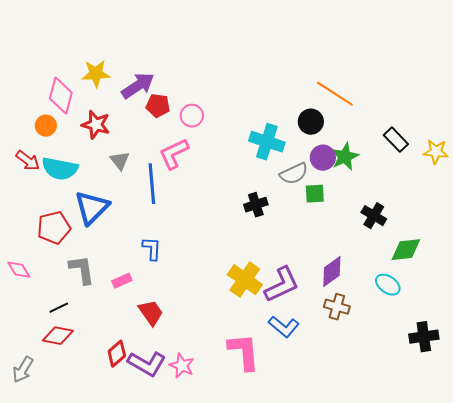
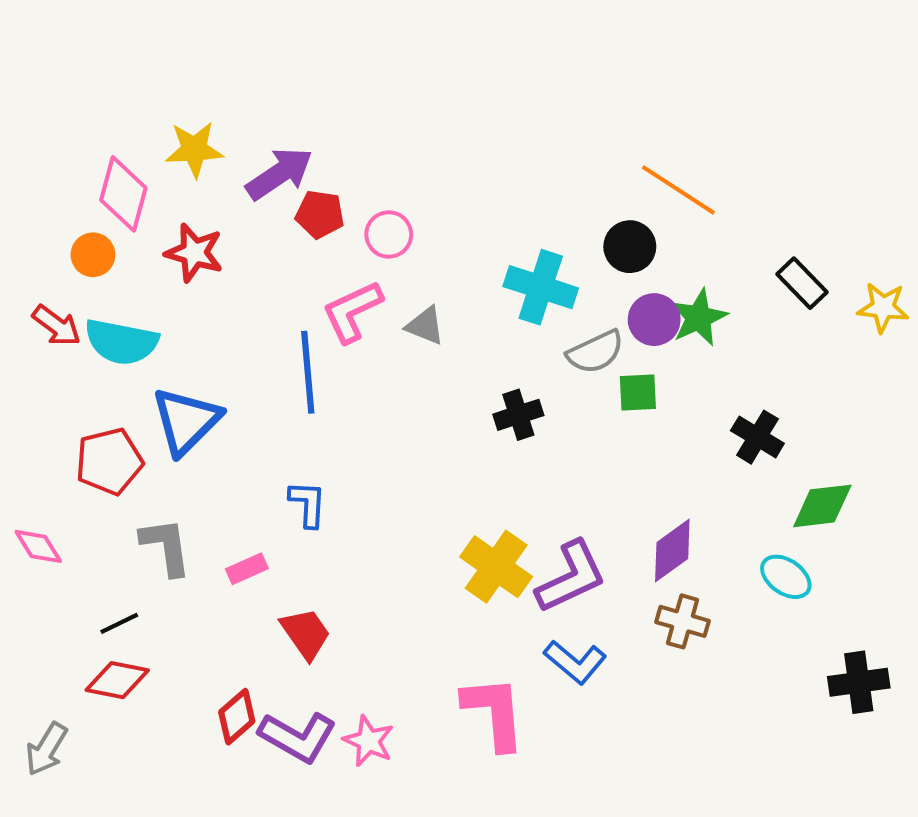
gray triangle: (120, 161) -> (425, 326), moved, turned -30

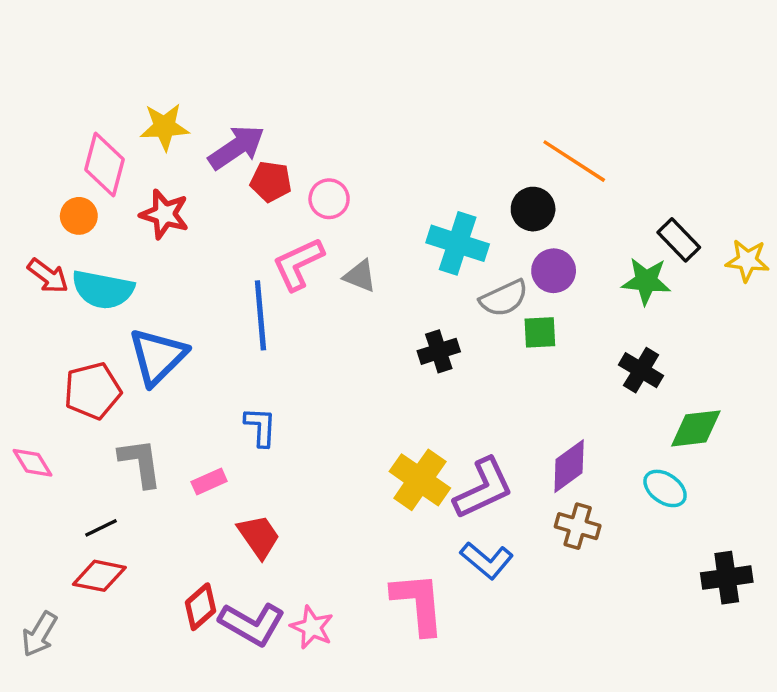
green star: (699, 318) -> (646, 281), moved, turned 30

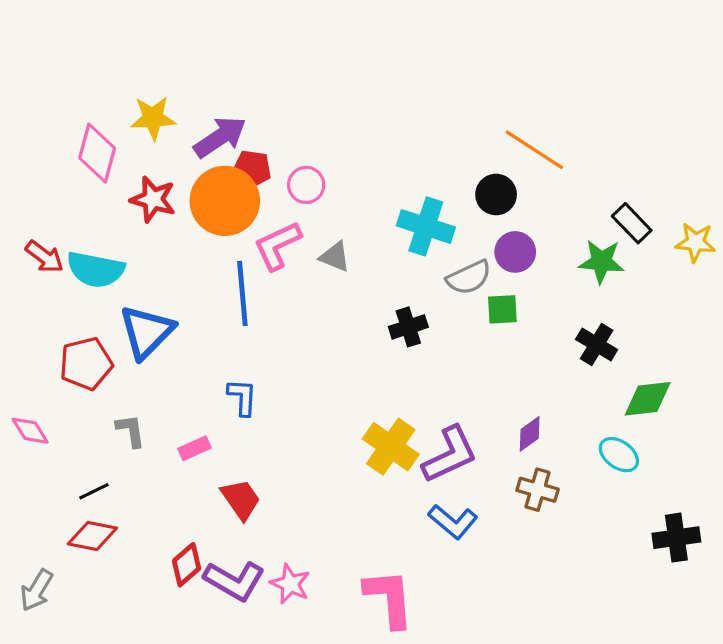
orange circle: (79, 216) -> (225, 201), moved, size x2.0
gray L-shape: (141, 463) -> (131, 431), size x0.7
purple diamond: (569, 466) -> (530, 434), size x0.7
pink L-shape: (418, 603) -> (389, 598), moved

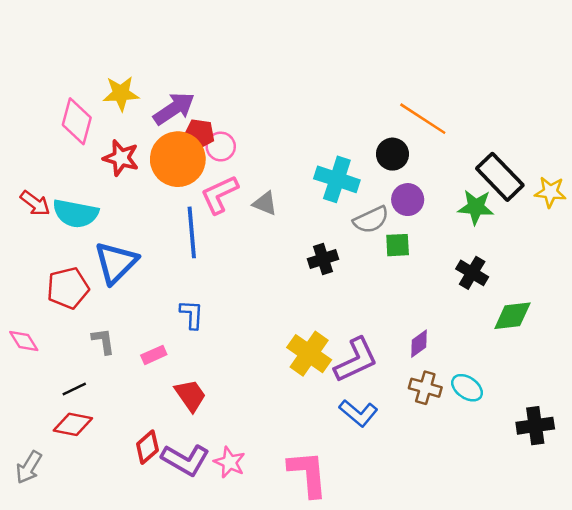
pink circle: (306, 185) -> (221, 147), moved
black rectangle: (632, 223) -> (500, 177), size x1.5
cyan ellipse: (619, 455) -> (467, 388), moved

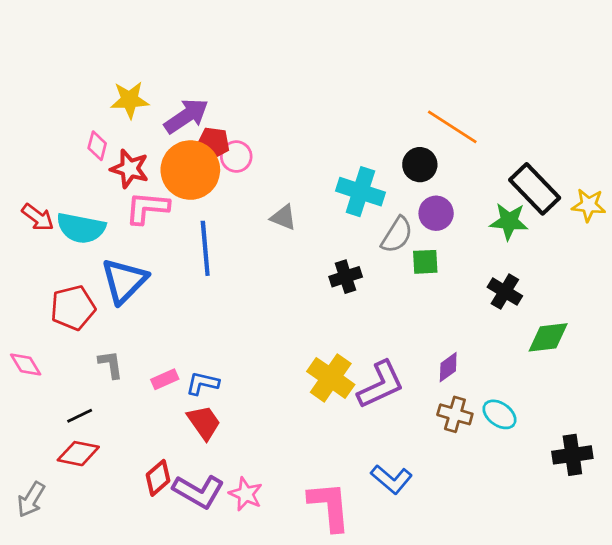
pink diamond: (77, 121) -> (97, 146), moved, size x0.6
pink L-shape: (219, 195) -> (147, 208), moved, turned 30
gray semicircle: (371, 220) -> (397, 235), turned -33
blue L-shape: (192, 314) -> (202, 383), moved, turned -80
blue L-shape: (358, 413) -> (391, 479), moved

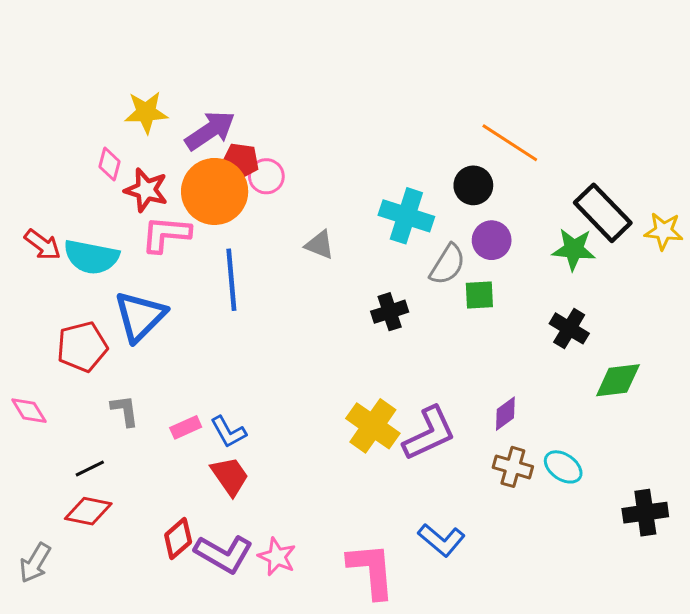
blue L-shape: (202, 383) -> (228, 432), turned -132

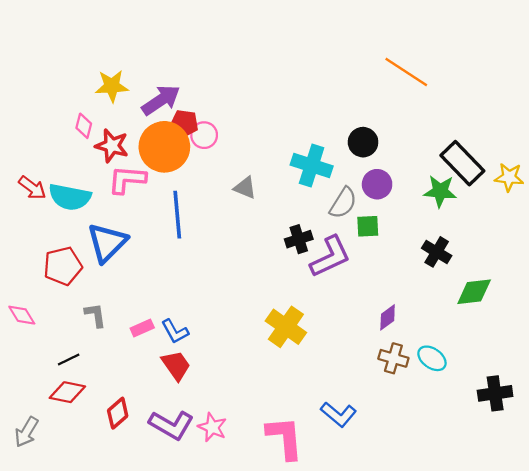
orange line: (510, 143) -> (406, 72), moved
purple L-shape: (429, 433) -> (330, 257), moved
red diamond: (178, 538) -> (118, 413), moved

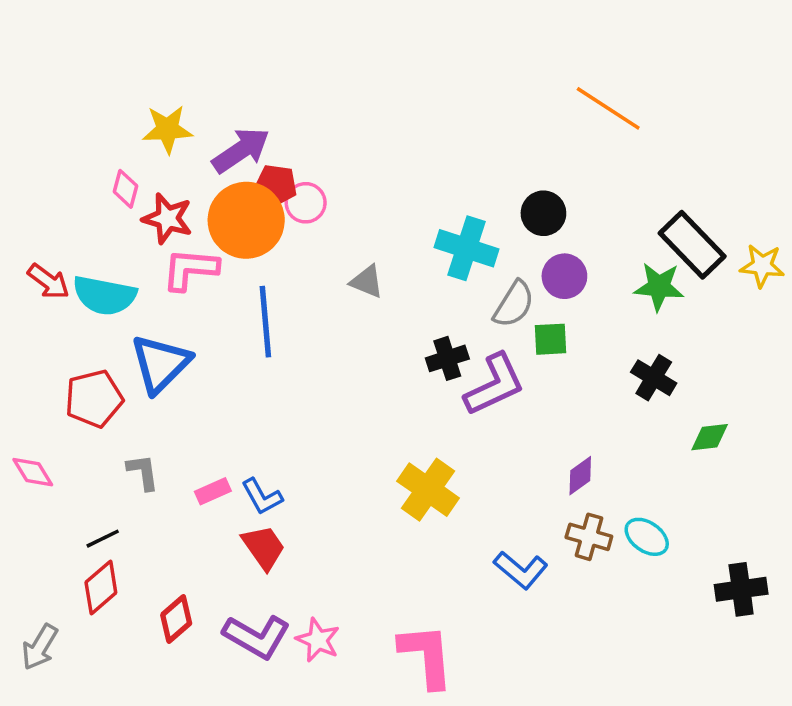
green diamond: (474, 292) -> (710, 437), size x0.7
red diamond: (67, 392) -> (101, 588), turned -52
blue L-shape: (338, 414) -> (521, 570), moved

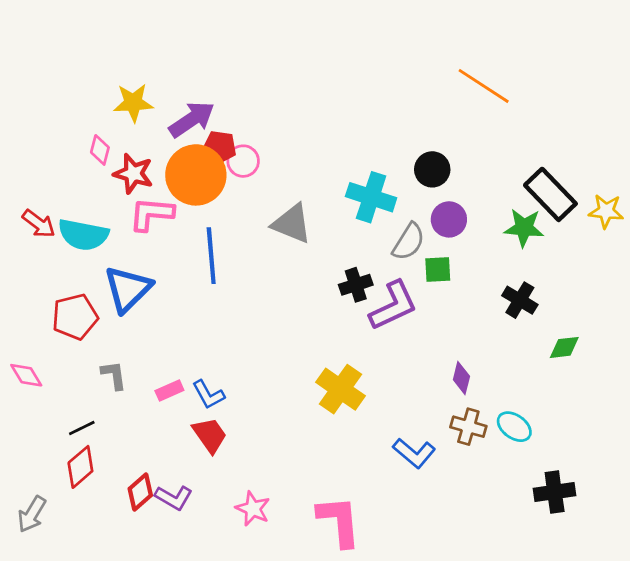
gray triangle: (367, 281) -> (292, 224), size x1.5
purple diamond: (580, 476) -> (461, 378), turned -40
black cross: (741, 589) -> (555, 492), moved
purple L-shape: (257, 637) -> (174, 498), moved, size x0.7

